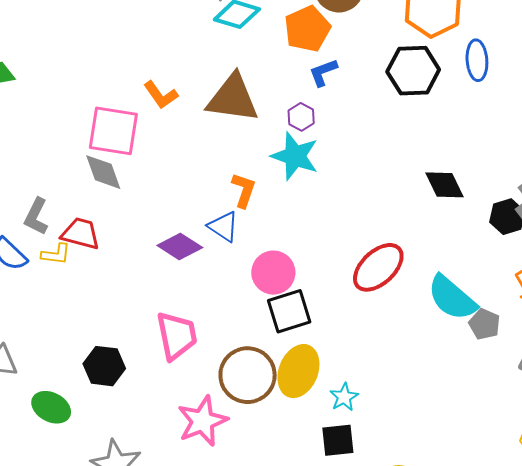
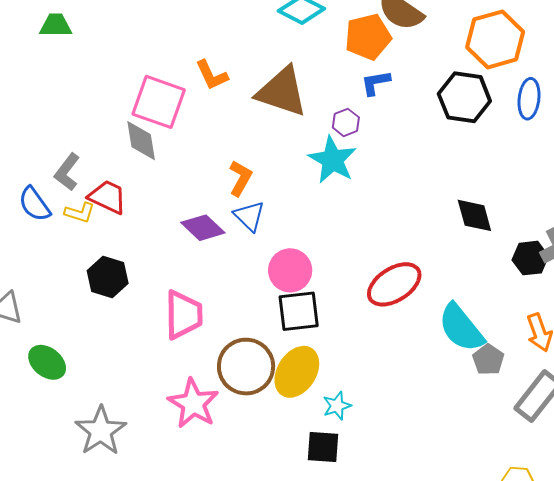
orange L-shape: (244, 190) -> (240, 178), moved
black hexagon: (104, 366) -> (108, 277), moved
pink star: (202, 421) -> (193, 403), turned -30

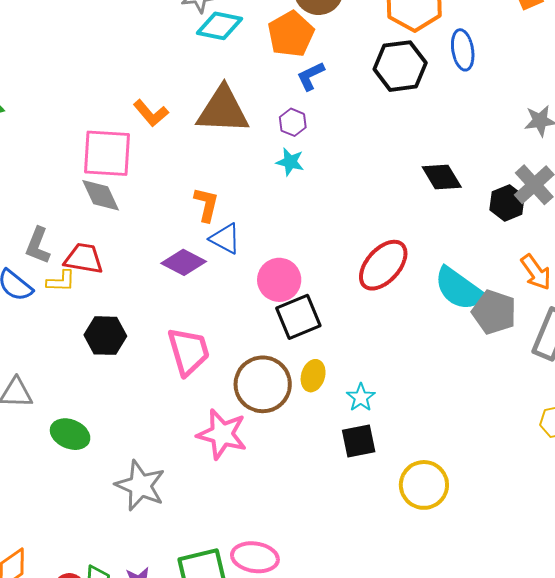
cyan star: (333, 160) -> (290, 162), size x0.6
gray pentagon: (488, 360) -> (494, 312), size x1.4
yellow ellipse: (297, 372) -> (313, 376), size x0.6

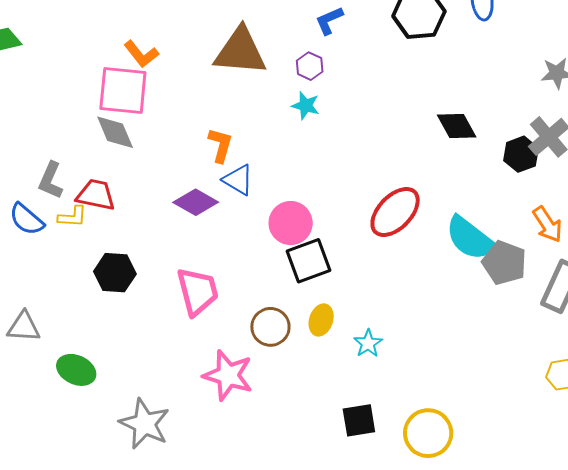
orange L-shape: (151, 113) -> (141, 54), moved
brown circle: (263, 384) -> (270, 327), size x0.7
black square: (359, 441) -> (359, 420), moved

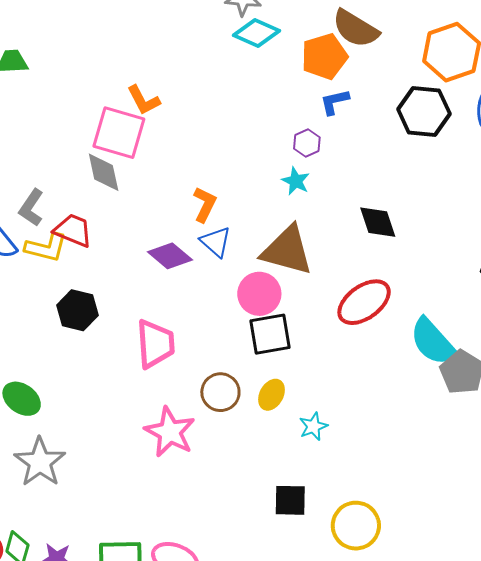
brown triangle: (240, 51) -> (287, 251), moved
black diamond: (457, 126) -> (378, 222), moved
yellow L-shape: (72, 217) -> (46, 247), size x1.4
gray star: (145, 424) -> (40, 462), moved

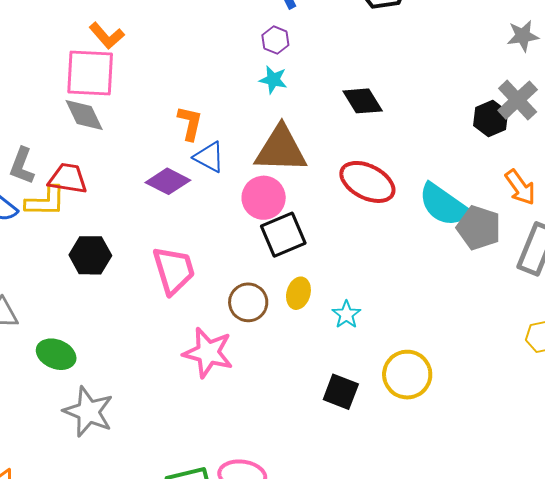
red ellipse: (364, 302) -> (367, 182), turned 76
black square: (290, 500) -> (341, 392), turned 33
yellow circle: (356, 526) -> (407, 375), moved

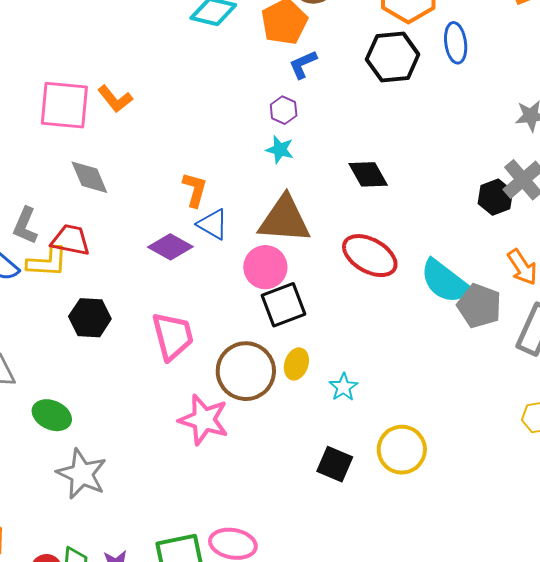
pink square: (90, 73) -> (64, 105), moved
brown circle: (248, 302) -> (246, 371), size x1.5

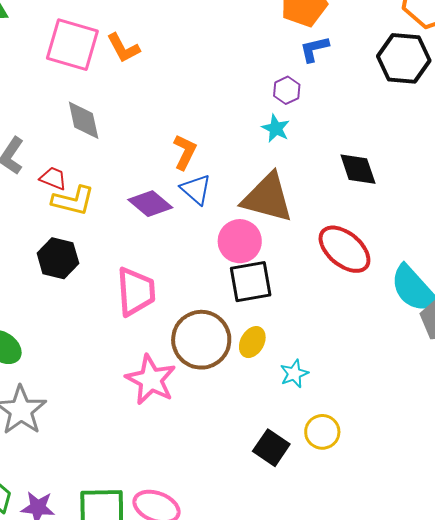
red trapezoid: (71, 240) -> (53, 178), size x0.7
yellow L-shape: (47, 262) -> (73, 201), moved
yellow circle: (402, 450) -> (322, 432), moved, size x0.7

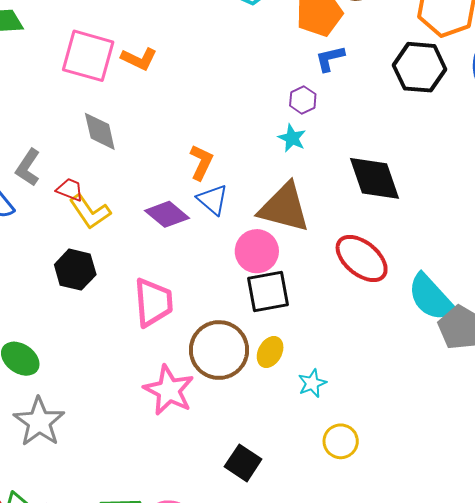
orange L-shape: (123, 48) -> (139, 59), turned -36
black diamond: (358, 169) -> (374, 178), size x1.4
yellow L-shape: (73, 201) -> (90, 212), turned 42
black square: (271, 448) -> (243, 463), moved

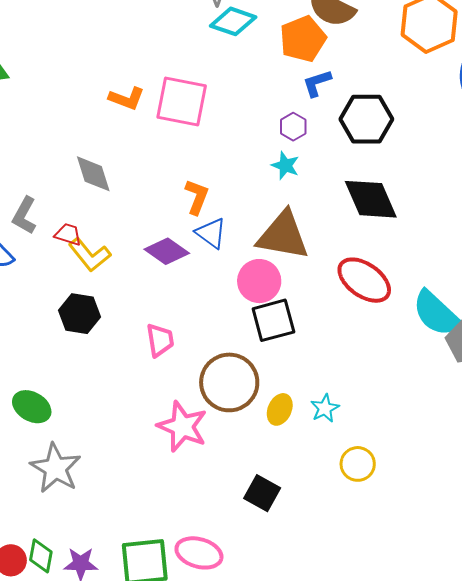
pink square: (88, 56) -> (182, 102), moved
black hexagon: (420, 67) -> (366, 119), moved
pink trapezoid: (153, 302) -> (160, 340), size x0.7
yellow ellipse: (270, 352) -> (280, 409), moved

